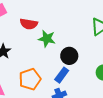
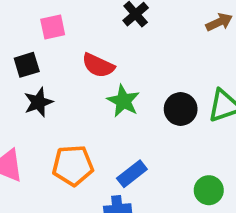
black circle: (69, 56) -> (181, 109), moved

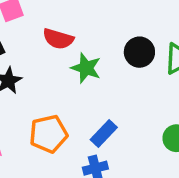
black circle: (181, 109) -> (139, 52), moved

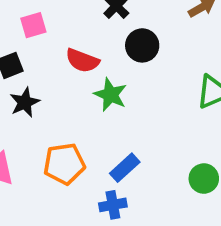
black circle: (139, 52) -> (142, 45), moved

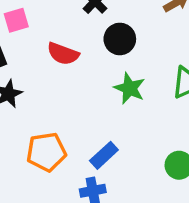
green star: (111, 95) -> (130, 88), moved

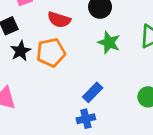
orange pentagon: (46, 152) -> (51, 53), moved

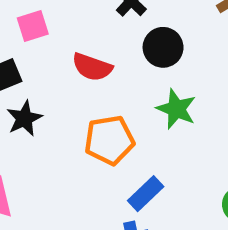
orange pentagon: (51, 53) -> (109, 140), moved

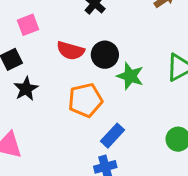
black circle: (163, 47) -> (105, 55), moved

